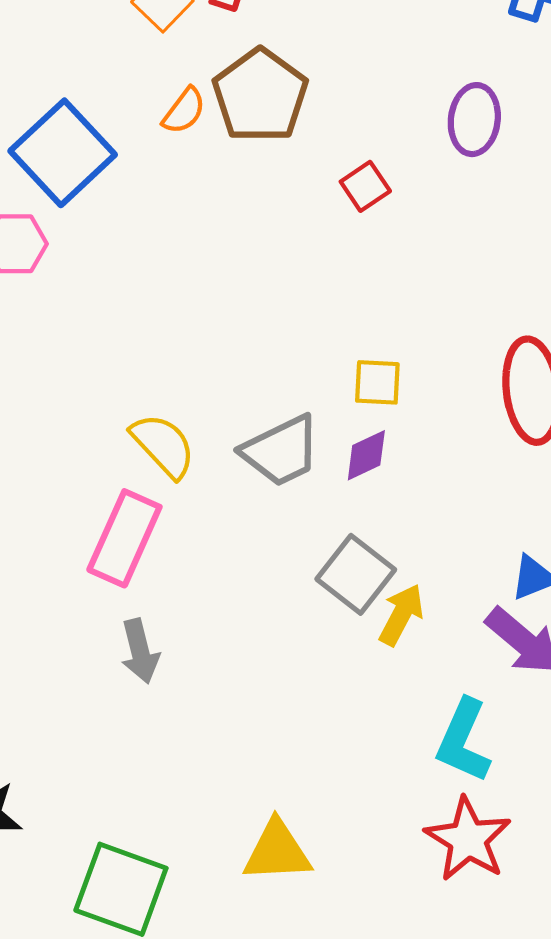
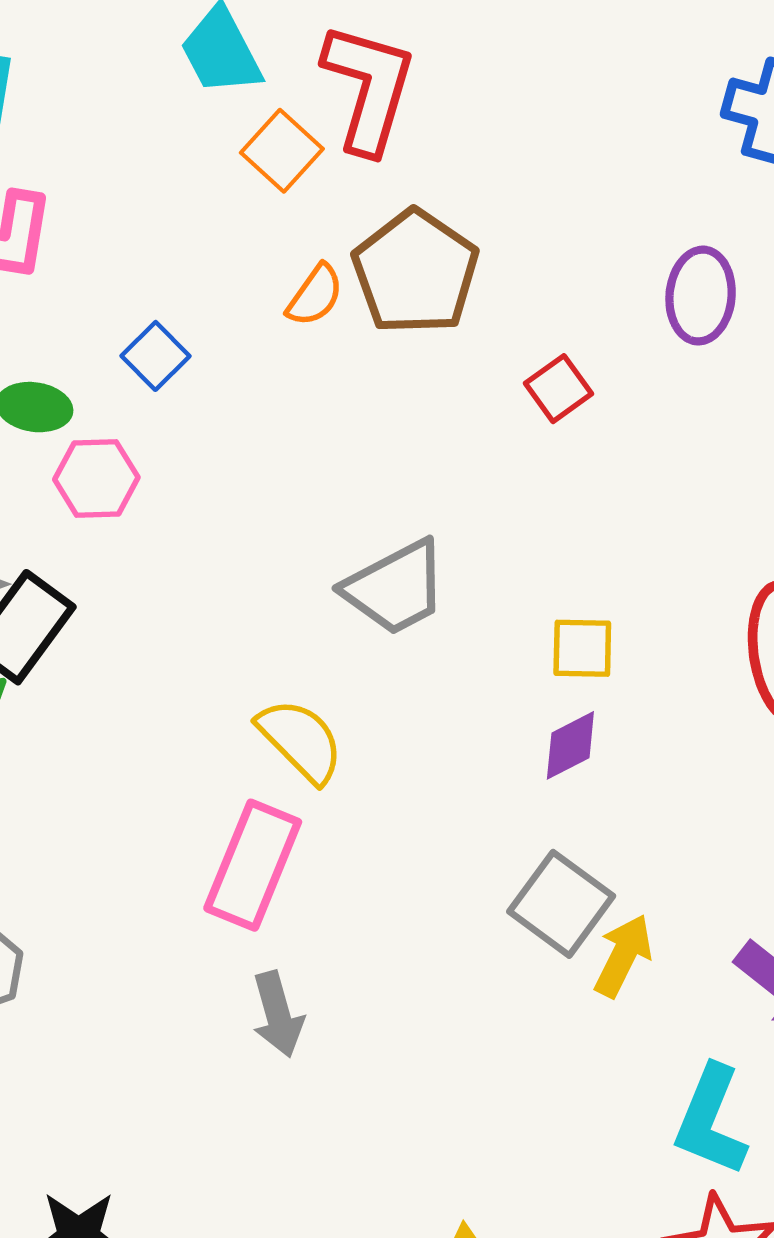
blue square: (63, 153) -> (155, 356), size x0.5
gray trapezoid: (281, 451) -> (395, 588), moved

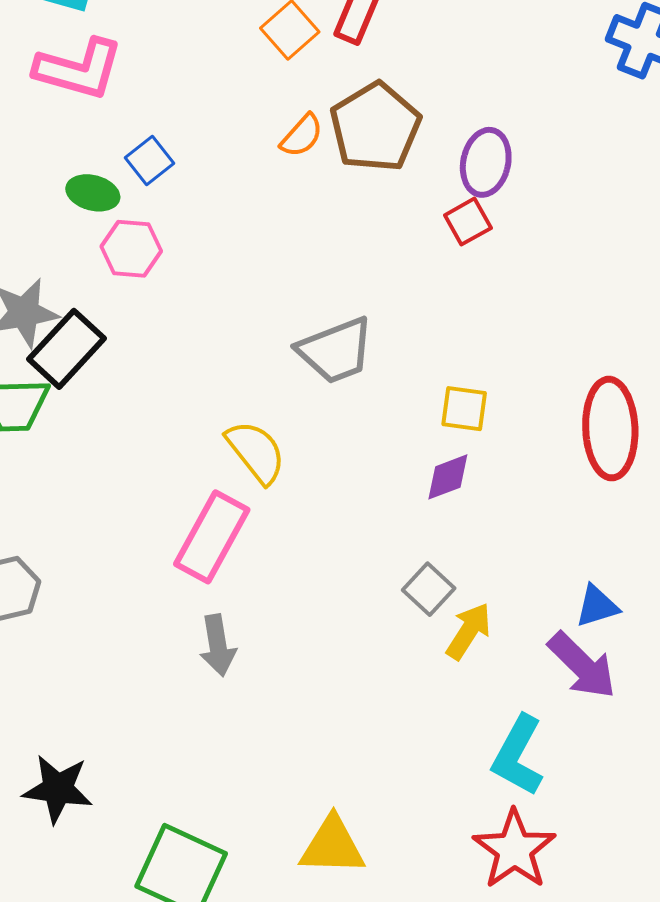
purple ellipse: (701, 296) -> (486, 162), moved
blue square: (155, 356) -> (149, 161), moved
gray square: (561, 904) -> (429, 589), size x0.7

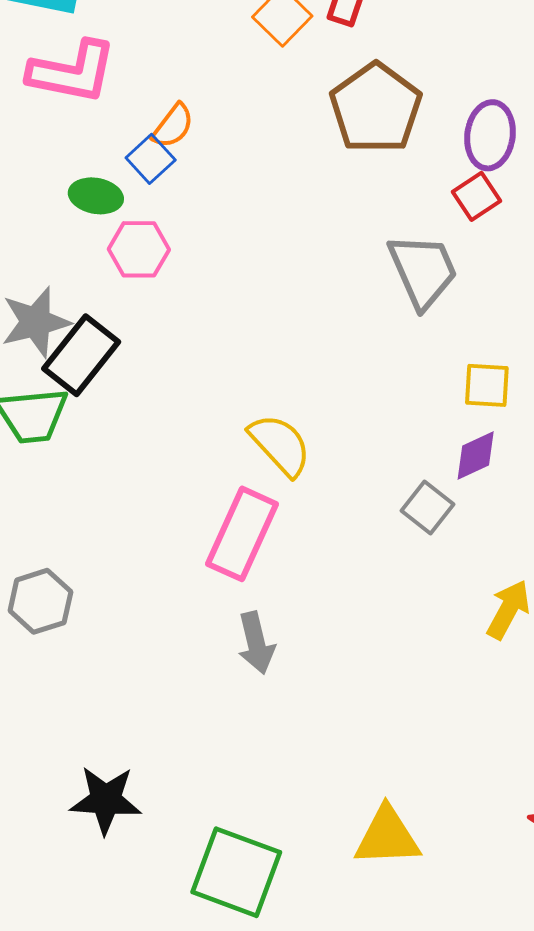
orange semicircle: (302, 136) -> (173, 126), moved
gray trapezoid: (336, 351) -> (423, 271), moved, turned -88
gray square: (429, 589) -> (428, 508), moved

